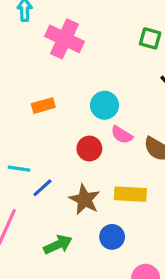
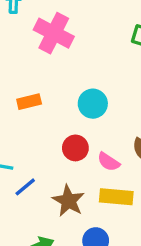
pink semicircle: (122, 135) -> (109, 162), moved

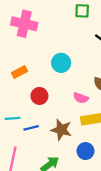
red circle: (75, 148) -> (39, 96), moved
blue line: (25, 187) -> (31, 128), turned 40

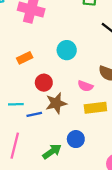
brown star: (61, 130) -> (56, 103), moved, turned -30
blue circle: (85, 151) -> (76, 139), moved

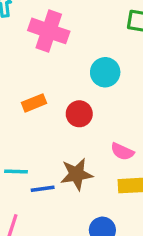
cyan circle: (67, 50) -> (105, 72), moved
red circle: (44, 83) -> (79, 114), moved

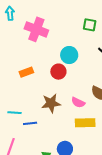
red circle: (79, 114) -> (58, 72), moved
brown star: (76, 174) -> (51, 103), moved

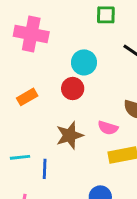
blue line: (30, 123) -> (45, 169), turned -72

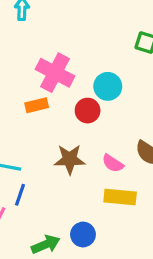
pink cross: (31, 34) -> (55, 73), moved
blue line: (45, 169) -> (20, 195), moved

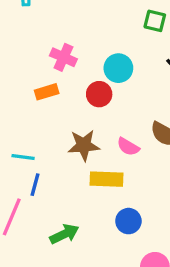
pink cross: (55, 73) -> (63, 57), size x0.7
yellow rectangle: (120, 197) -> (107, 179), moved
blue circle: (83, 234) -> (128, 221), moved

